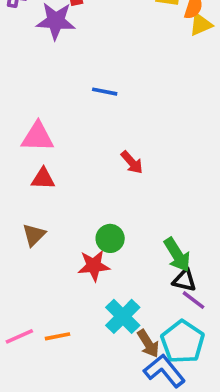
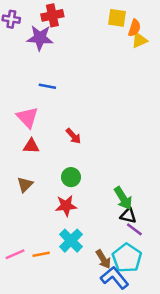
blue line: (105, 92) -> (47, 86), moved
pink triangle: (38, 137) -> (27, 117), turned 45
red arrow: (132, 162) -> (73, 136), moved
green circle: (110, 238) -> (71, 177), moved
cyan cross: (123, 316) -> (71, 241), moved

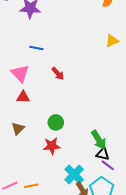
yellow triangle: (139, 40) -> (112, 41), moved
red arrow: (73, 136) -> (58, 73), moved
cyan cross: (71, 241) -> (74, 174), moved

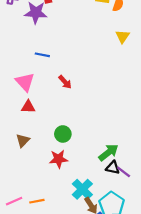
yellow triangle: (112, 41) -> (122, 36), moved, turned -32
green arrow: (99, 140) -> (108, 152), turned -96
purple line: (108, 165) -> (124, 172), moved

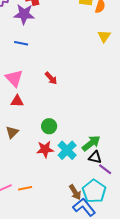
blue line: (42, 55) -> (21, 43), moved
purple line: (124, 172) -> (105, 169), moved
cyan cross: (82, 189) -> (67, 150), moved

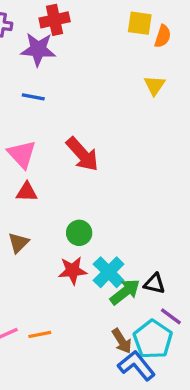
yellow triangle: (104, 36) -> (154, 85), moved
red arrow: (51, 78) -> (82, 154), size x1.6
green arrow: (91, 143) -> (125, 292), moved
purple line: (105, 169) -> (171, 316), moved

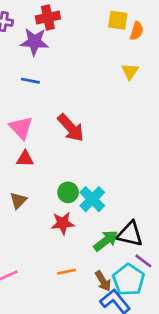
cyan cross: (109, 272) -> (92, 199), moved
black triangle: (154, 284) -> (130, 234), size x1.5
orange line: (40, 334) -> (67, 272), moved

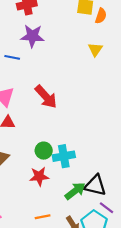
purple star: (34, 42) -> (32, 36), moved
cyan cross: (92, 199) -> (64, 156), turned 35

